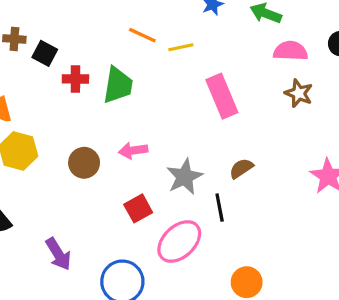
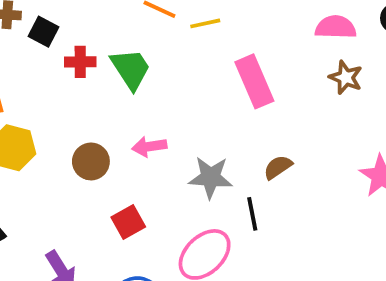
green trapezoid: (118, 85) -> (131, 69), turned -42
gray star: (185, 177) -> (211, 177), turned 30
red square: (138, 208) -> (128, 222), moved

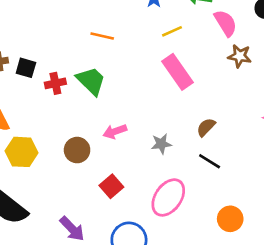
yellow line: (205, 23) -> (172, 31), moved
pink semicircle: (336, 27) -> (226, 23), turned 68
gray star: (211, 177) -> (161, 144), size x0.7
black line: (252, 214) -> (210, 161), moved, turned -35

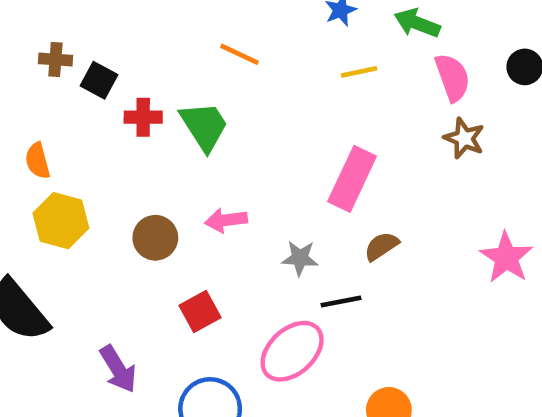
pink rectangle: (178, 72) -> (352, 179), moved, turned 48
black line: (210, 161) -> (341, 302), moved, turned -55

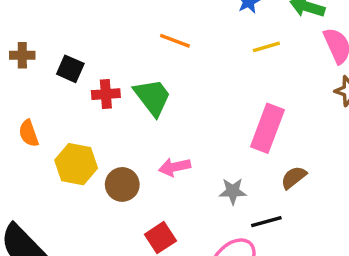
brown cross: (55, 60) -> (22, 55), moved
yellow hexagon: (61, 221) -> (76, 164), moved

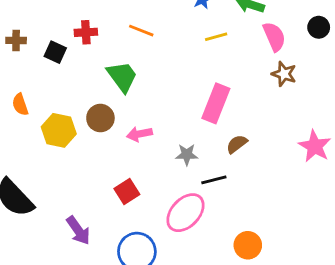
red cross: (106, 94) -> (86, 32), moved
brown circle: (122, 184) -> (100, 118), moved

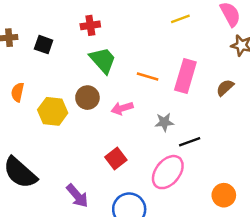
orange line: (141, 31) -> (148, 77), moved
red cross: (86, 32) -> (90, 25), moved
orange semicircle: (20, 104) -> (18, 92), turned 36
brown semicircle: (237, 144) -> (225, 88), moved

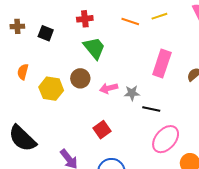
orange line: (148, 77) -> (130, 21), moved
gray star: (164, 122) -> (132, 93), moved
black line: (190, 142) -> (151, 109), moved, turned 30
pink ellipse: (168, 172) -> (166, 139), moved

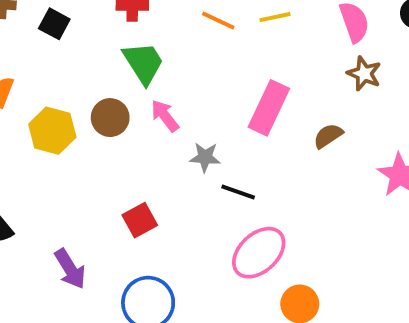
pink arrow: (109, 88) -> (165, 116), moved, turned 60

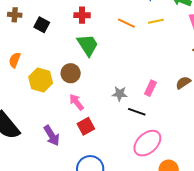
pink rectangle: (269, 108) -> (150, 88), moved, size x0.6
pink arrow: (165, 116) -> (76, 102), moved
purple arrow: (70, 269) -> (52, 136), moved

